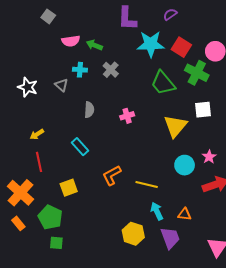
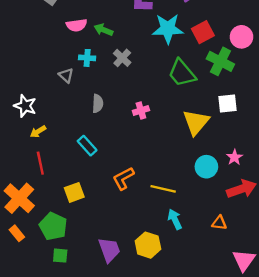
red square: (181, 47) -> (203, 32), turned 30
white star: (28, 87) -> (25, 106), moved
orange triangle: (185, 214) -> (219, 223), moved
purple trapezoid: (170, 238) -> (109, 250), moved

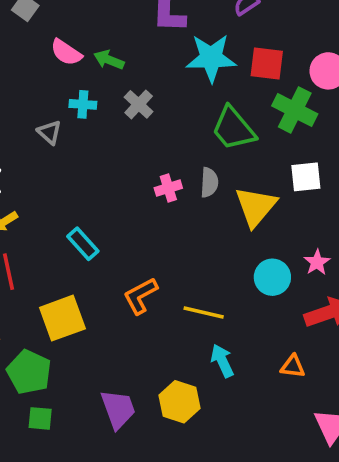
pink semicircle: (77, 25) -> (66, 52), turned 42
red square: (203, 32) -> (267, 64), turned 35
gray semicircle: (98, 104) -> (209, 182), moved
yellow square: (74, 192) -> (62, 318), size x1.4

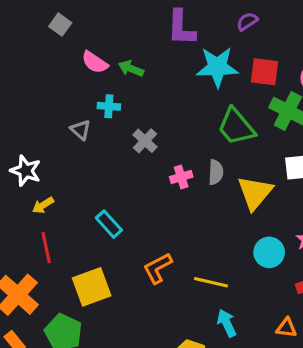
gray cross: (139, 104) -> (145, 141), moved

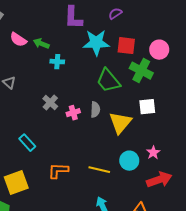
cyan cross: (109, 106) -> (57, 62), moved
gray cross: (145, 141) -> (50, 103), moved
orange L-shape: (158, 268) -> (58, 171), turned 30
yellow line: (211, 282) -> (99, 170), moved

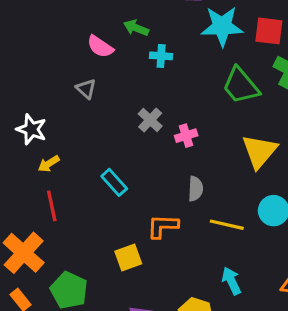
pink semicircle: (18, 40) -> (100, 47), moved
gray semicircle: (95, 110) -> (195, 189), moved
yellow square: (16, 183) -> (128, 257), moved, size x0.7

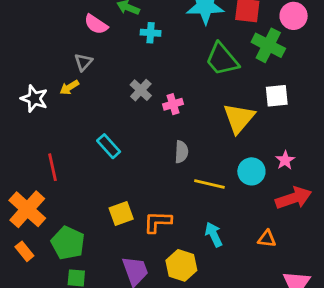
gray triangle: (86, 89) -> (83, 62), turned 30
yellow arrow: (49, 164) -> (69, 87), moved
orange L-shape: (163, 226) -> (158, 222), moved

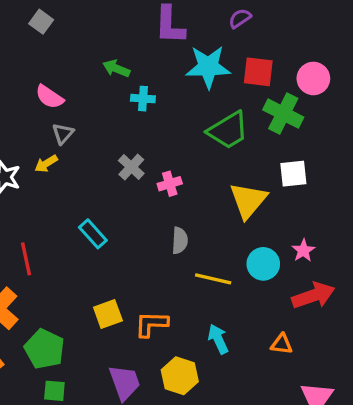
pink semicircle: (96, 24) -> (49, 97), moved
green trapezoid: (222, 59) -> (228, 130), turned -81

